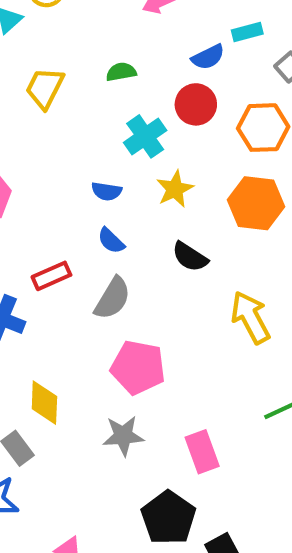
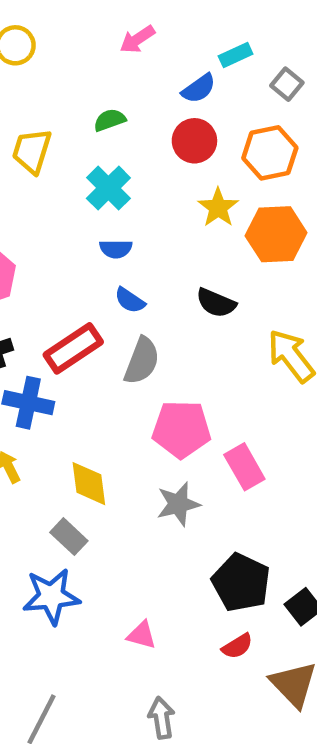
cyan cross: (145, 136) -> (108, 188), moved
yellow star: (175, 189) -> (218, 208), moved
red rectangle: (51, 276) -> (73, 348), size x1.4
pink rectangle: (202, 452) -> (244, 467), moved

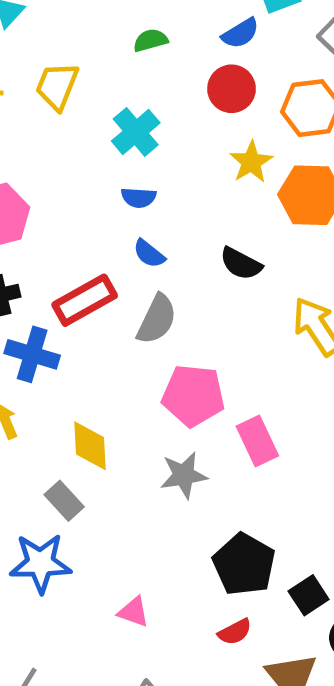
green semicircle: (110, 120) -> (151, 40), moved

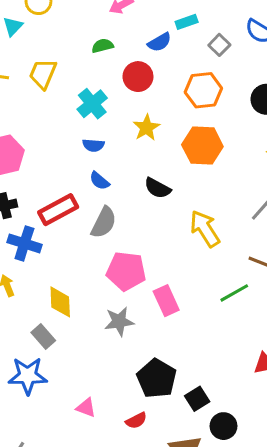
red circle: (232, 89) -> (138, 77), moved
yellow star: (251, 162) -> (146, 128), moved
red semicircle: (235, 632) -> (136, 421), moved

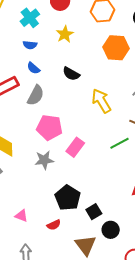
orange hexagon: (202, 146) -> (116, 48), moved
pink rectangle: (166, 301) -> (75, 147), turned 60

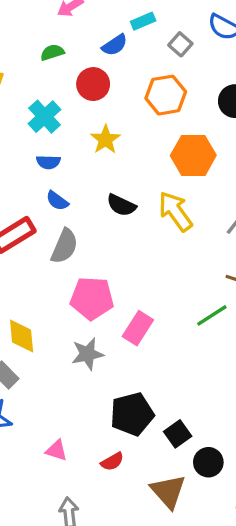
yellow arrow: (101, 101) -> (175, 211), moved
black pentagon: (68, 198) -> (132, 414), turned 30

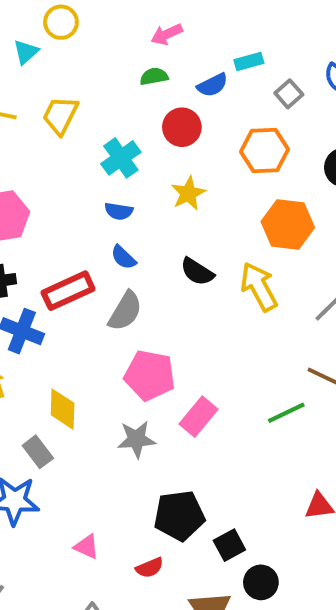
green semicircle: (52, 52) -> (154, 76), moved

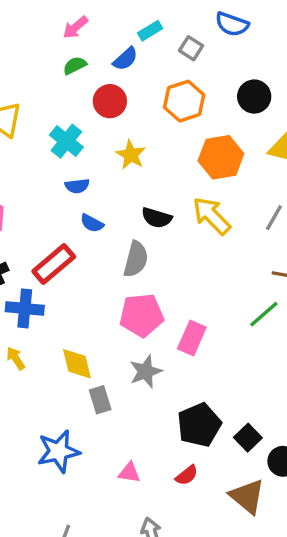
gray semicircle: (125, 311) -> (136, 259), moved
gray rectangle: (38, 452) -> (100, 400), moved, turned 36

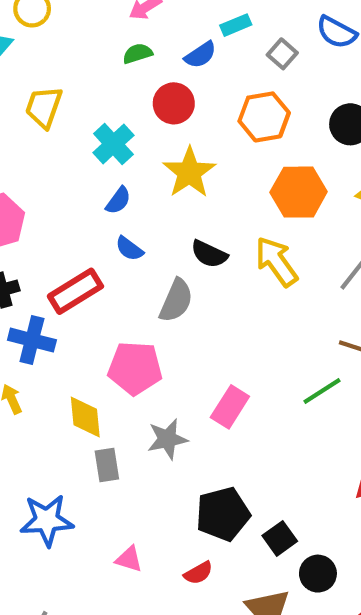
yellow star: (131, 155) -> (189, 172), size x1.4
blue semicircle: (77, 186) -> (118, 201), turned -55
pink pentagon: (142, 315) -> (135, 368), moved

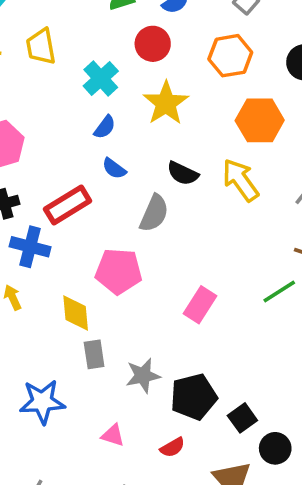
yellow trapezoid: (44, 107) -> (41, 47), turned -30
gray star: (167, 439) -> (143, 376), moved

